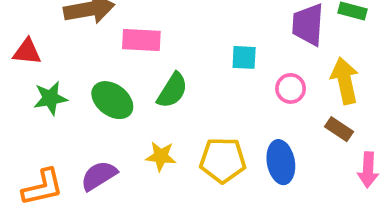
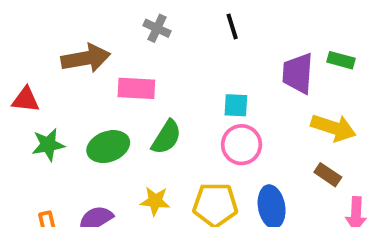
yellow arrow: (345, 81) -> (333, 128), turned 120
pink circle: (291, 88) -> (242, 145), moved, size x1.4
green ellipse: (112, 100) -> (108, 147), turned -57

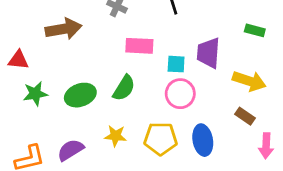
purple trapezoid: (298, 73) -> (208, 53), moved
pink rectangle: (136, 88) -> (139, 46), moved

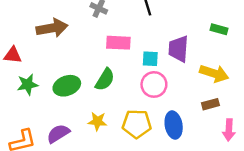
brown rectangle: (245, 116) -> (210, 104), turned -49

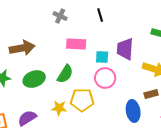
brown arrow: (52, 28) -> (22, 48), moved
yellow pentagon: (137, 124) -> (82, 100), moved
blue ellipse: (174, 125) -> (133, 111), moved

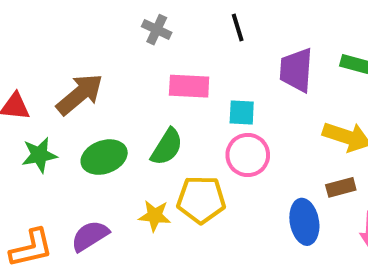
brown arrow: (22, 48) -> (80, 94), turned -30
purple trapezoid: (125, 49) -> (296, 70), moved

